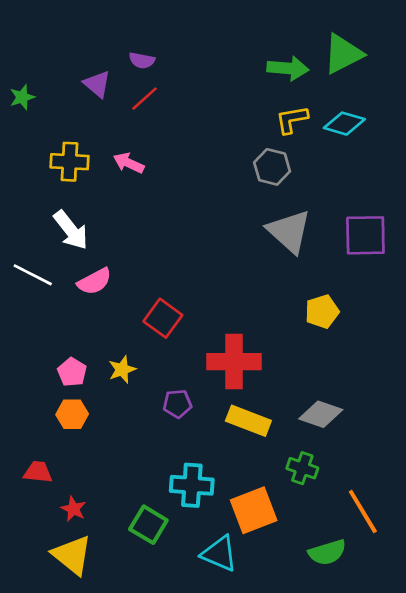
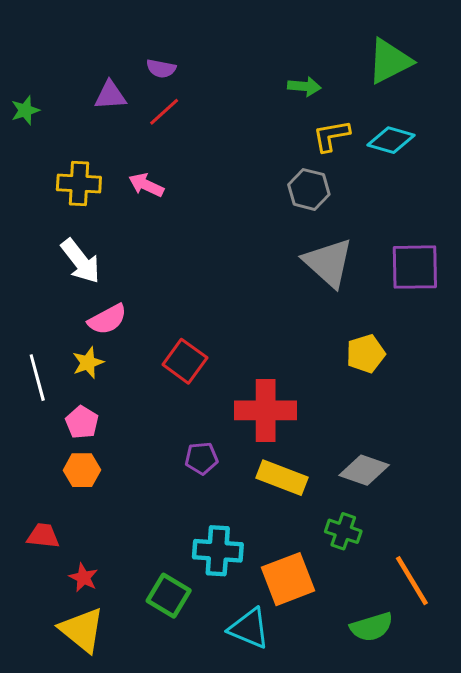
green arrow: (288, 68) -> (304, 86), moved, size x0.7
purple triangle: (97, 84) -> (110, 95), turned -44
white line: (33, 275) -> (37, 378), moved, turned 48
yellow star: (122, 369) -> (88, 363), moved

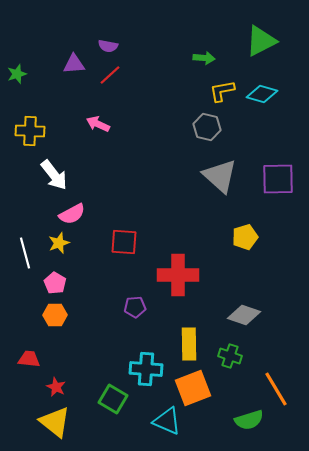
yellow cross: (79, 183) -> (30, 131), moved
red square: (185, 361) -> (124, 242), turned -32
yellow rectangle: (282, 478) -> (189, 344), moved, turned 68

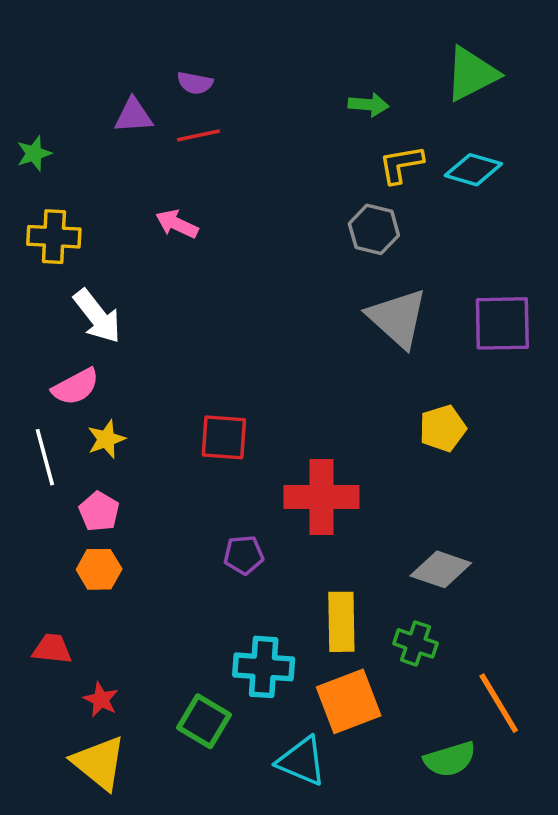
green star: (17, 74) -> (34, 153), moved
red line: (110, 75) -> (199, 135), turned 30
pink semicircle: (72, 214) -> (76, 387), moved

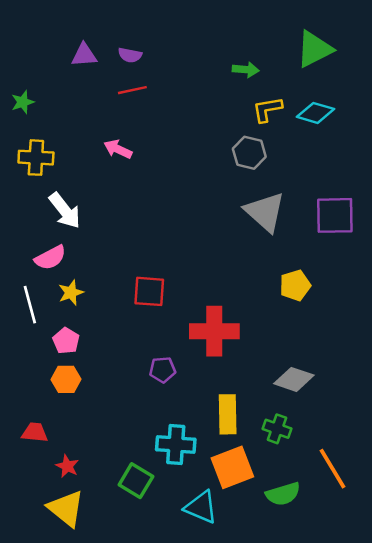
purple triangle: (133, 115) -> (84, 55), moved
green semicircle: (450, 759) -> (283, 494), moved

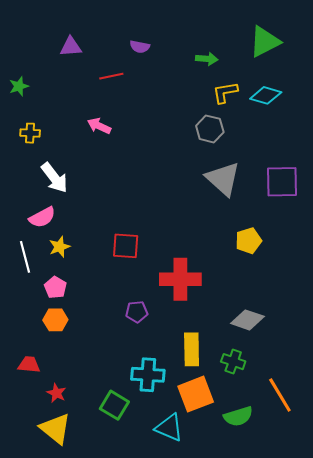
purple semicircle: (130, 55) -> (140, 47), moved
yellow cross: (36, 158) -> (30, 133), size x0.7

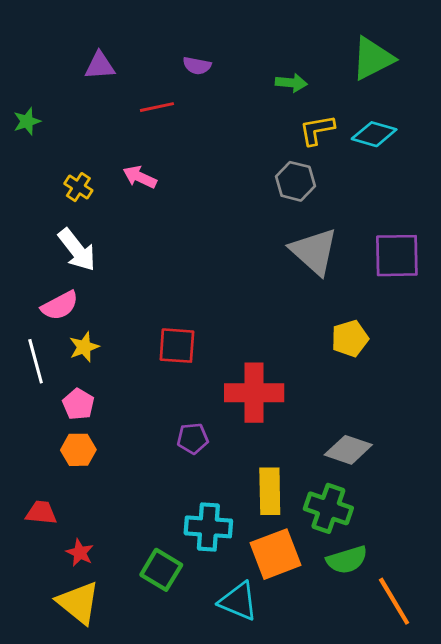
yellow cross: (30, 133) -> (78, 187), moved, turned 30
green cross: (233, 362) -> (328, 508), size x1.4
orange line: (280, 395) -> (394, 601), moved
green semicircle: (238, 416) -> (347, 560), moved

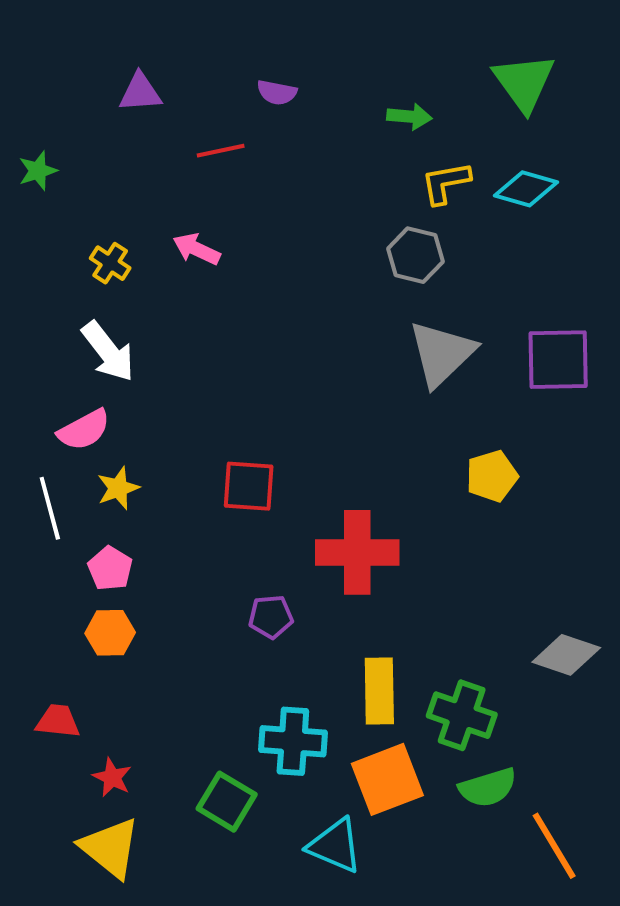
green triangle: (373, 58) -> (524, 82), turned -39
gray triangle: (314, 251) -> (442, 354), turned 34
gray diamond: (348, 450) -> (566, 655), moved

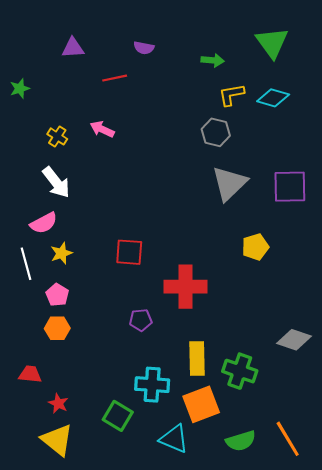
green semicircle: (488, 787) -> (241, 441), moved

